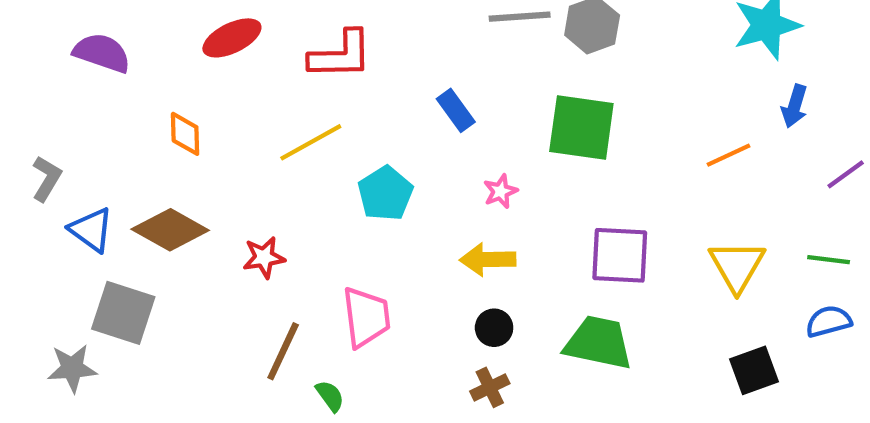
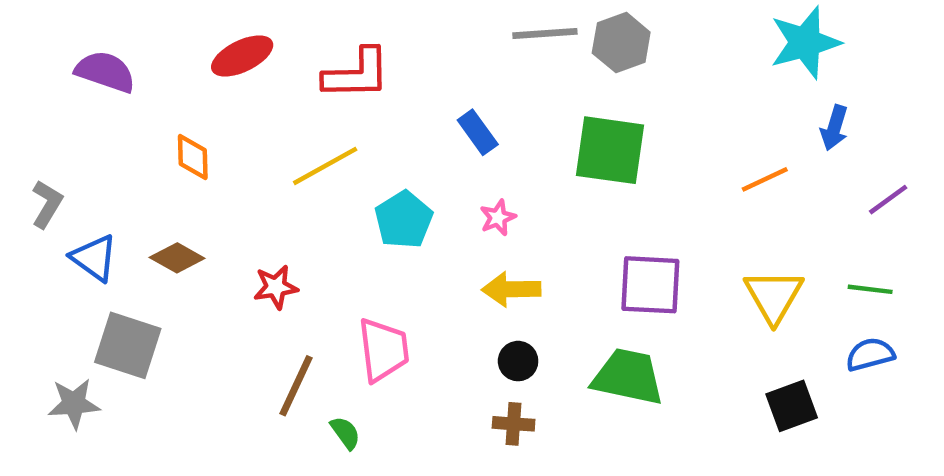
pink star: (500, 191) -> (498, 217), moved
brown diamond: (170, 230) -> (177, 258), size x0.7
brown cross: (490, 387) -> (514, 424), turned 30

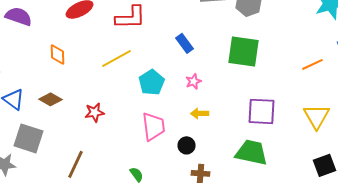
yellow arrow: (511, 289) -> (200, 113), size x0.7
pink trapezoid: (383, 350) -> (154, 126), moved
black circle: (518, 361) -> (186, 145), moved
brown line: (296, 386) -> (76, 164), moved
green semicircle: (345, 433) -> (136, 174), moved

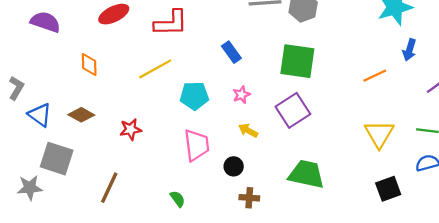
cyan pentagon: (152, 82) -> (194, 96), turned 30
purple square: (262, 111) -> (293, 110), moved, turned -36
yellow arrow: (200, 113) -> (248, 131), turned 30

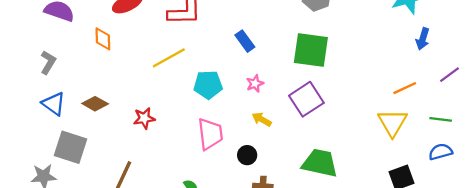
orange diamond: (89, 64) -> (103, 39), moved
orange line: (375, 76) -> (405, 88), moved
gray L-shape: (16, 88) -> (48, 62), moved

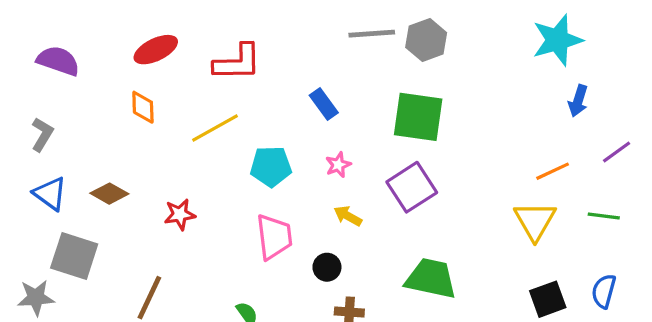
orange diamond: (103, 39) -> (143, 107), moved
blue semicircle: (441, 152) -> (604, 291), moved, turned -60

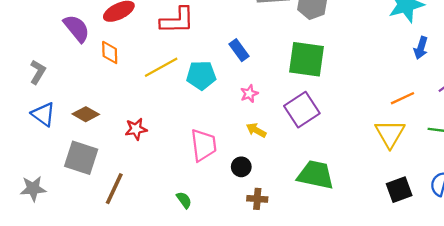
purple semicircle: (58, 61) -> (77, 28), moved, turned 32
cyan pentagon: (271, 166) -> (201, 75), moved
gray square: (74, 256) -> (81, 158), moved

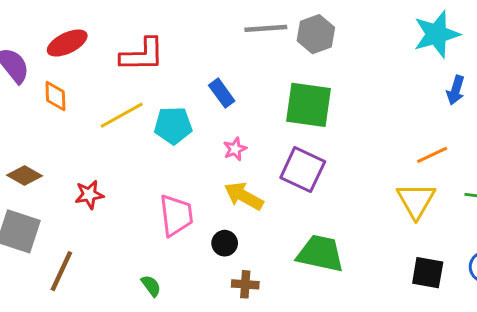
purple square: (302, 110) -> (303, 170), turned -32
yellow arrow: (256, 130) -> (244, 196), size x1.5
black square: (399, 190) -> (428, 273), turned 30

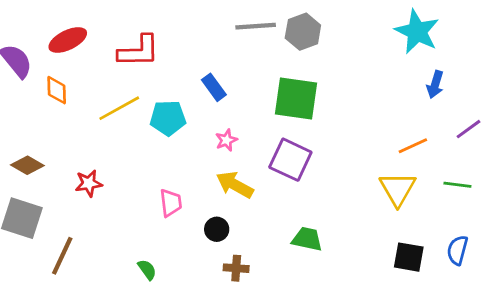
cyan star: (437, 34) -> (417, 32), turned -30
pink trapezoid: (176, 215) -> (171, 203), size x0.7
green trapezoid: (320, 253) -> (307, 239), size x0.7

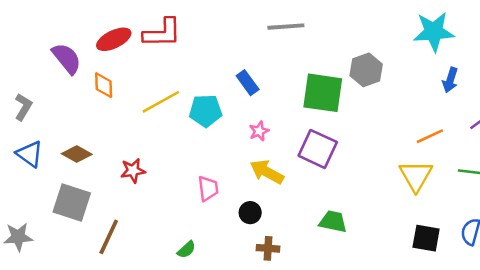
gray hexagon: (303, 32) -> (366, 70), moved
cyan star: (417, 32) -> (434, 32), turned -30
red L-shape: (139, 51) -> (162, 33), moved
green semicircle: (147, 270) -> (186, 250), turned 84

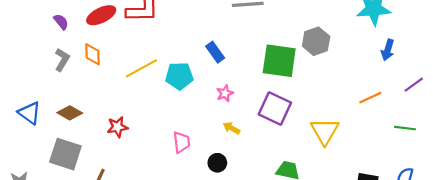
purple semicircle: (67, 58) -> (61, 22), moved, size x0.6
gray L-shape: (23, 107) -> (62, 60), moved
yellow arrow: (267, 172) -> (231, 128), size x0.6
yellow triangle: (416, 176) -> (325, 131), moved

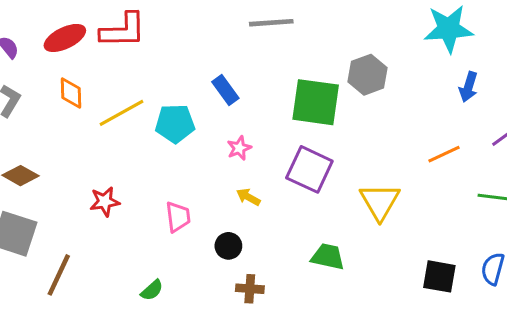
orange diamond: (93, 54) -> (71, 93), moved
red star: (117, 127) -> (105, 202), moved

